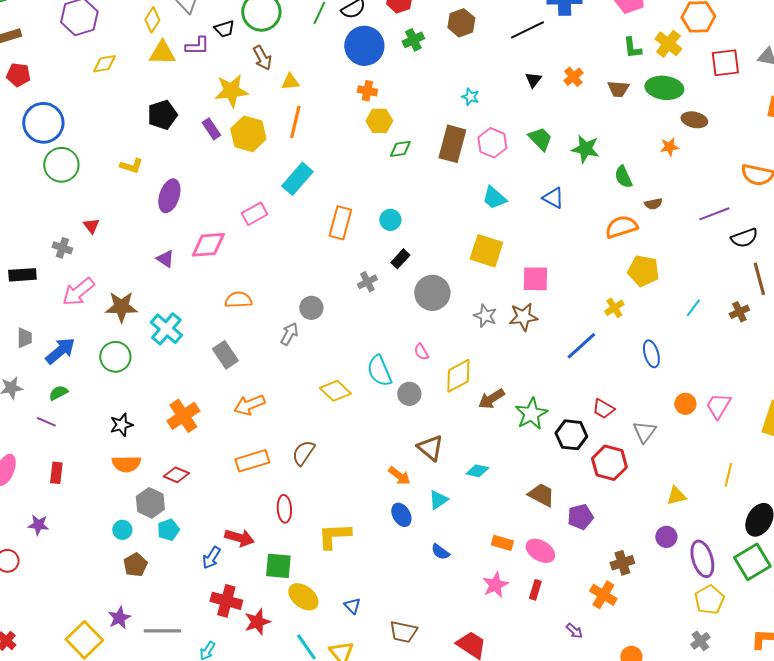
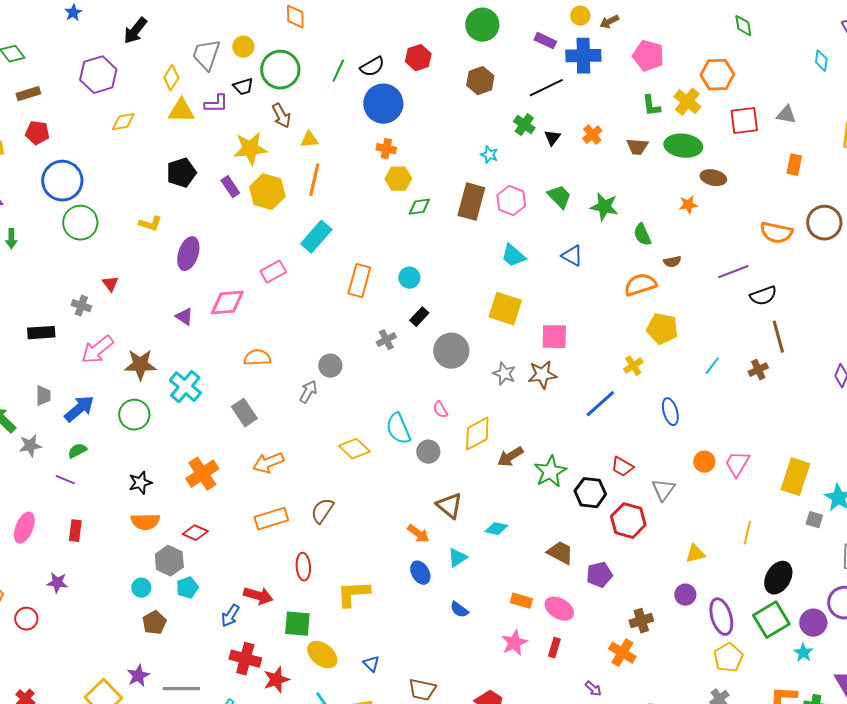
green cross: (413, 40) -> (524, 125), moved, turned -30

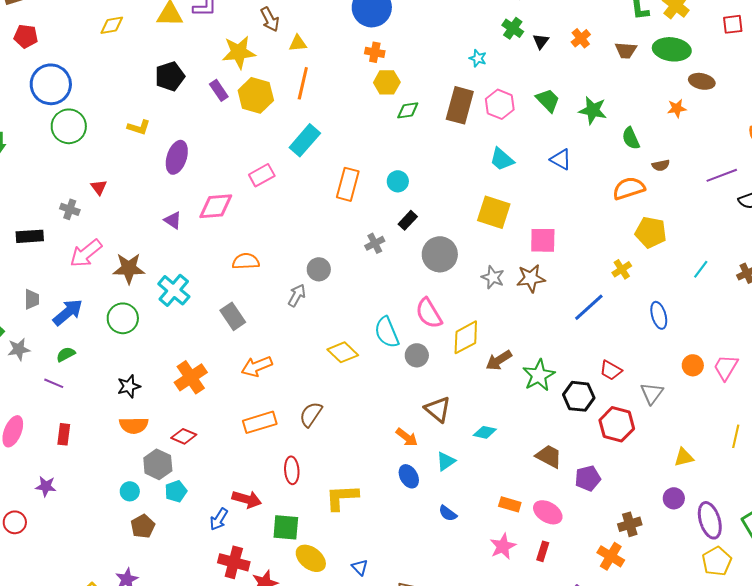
red square: (744, 121) -> (733, 24), size x0.7
pink semicircle: (440, 410) -> (429, 313), size x1.8

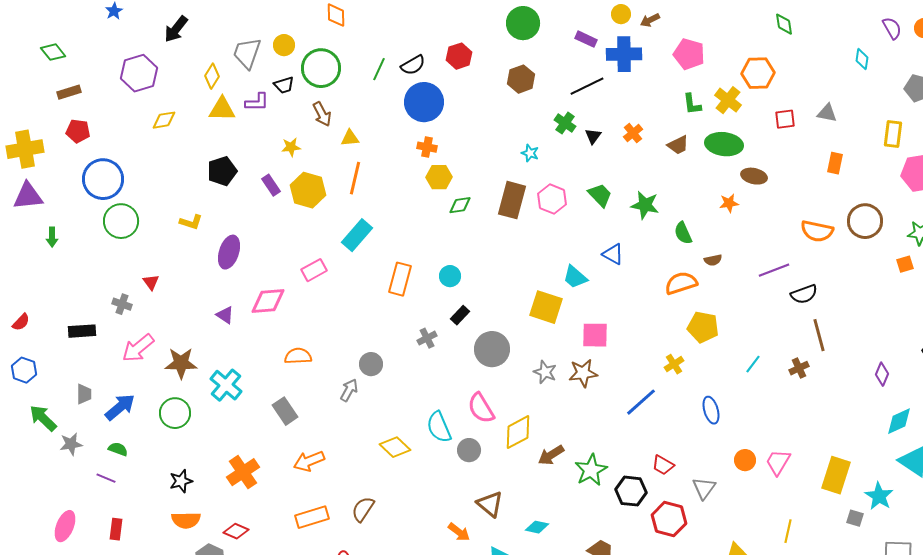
brown trapezoid: (626, 50) -> (678, 145), turned -30
yellow star: (239, 52) -> (291, 147), size x0.6
cyan trapezoid: (502, 159) -> (575, 277), moved
green semicircle: (66, 354) -> (118, 449), turned 48

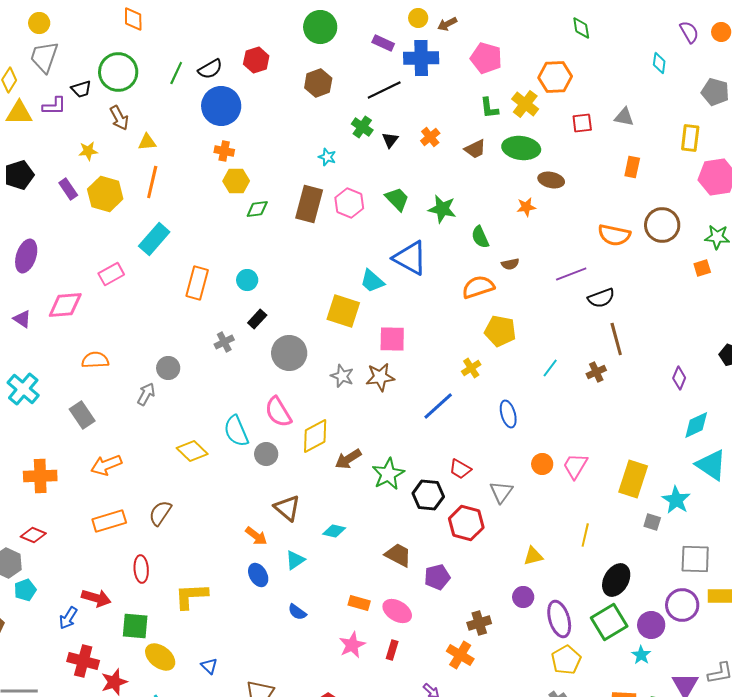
yellow circle: (284, 45) -> (39, 23), moved
blue triangle: (613, 254) -> (410, 258), size x1.6
orange cross: (243, 472) -> (40, 476), turned 32

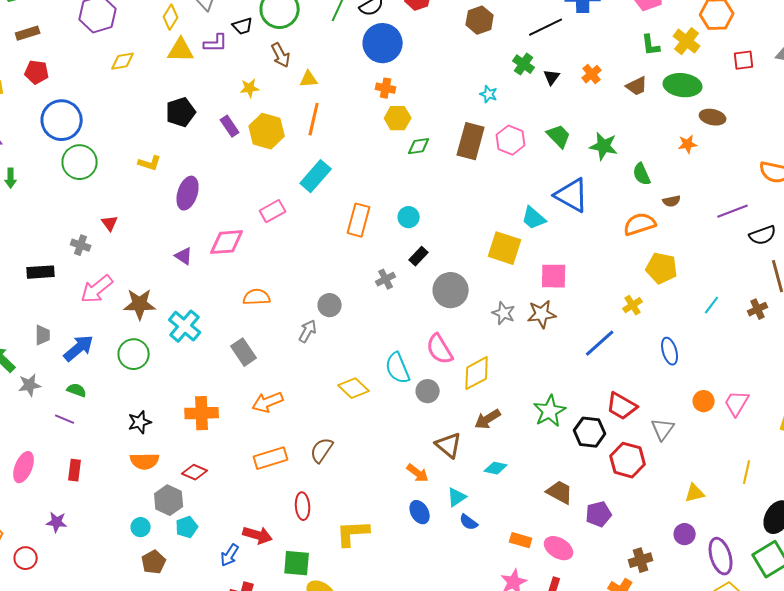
brown arrow: (348, 459) -> (488, 419), moved
red trapezoid: (460, 469) -> (622, 406), size x1.4
blue semicircle: (297, 612) -> (469, 522), moved

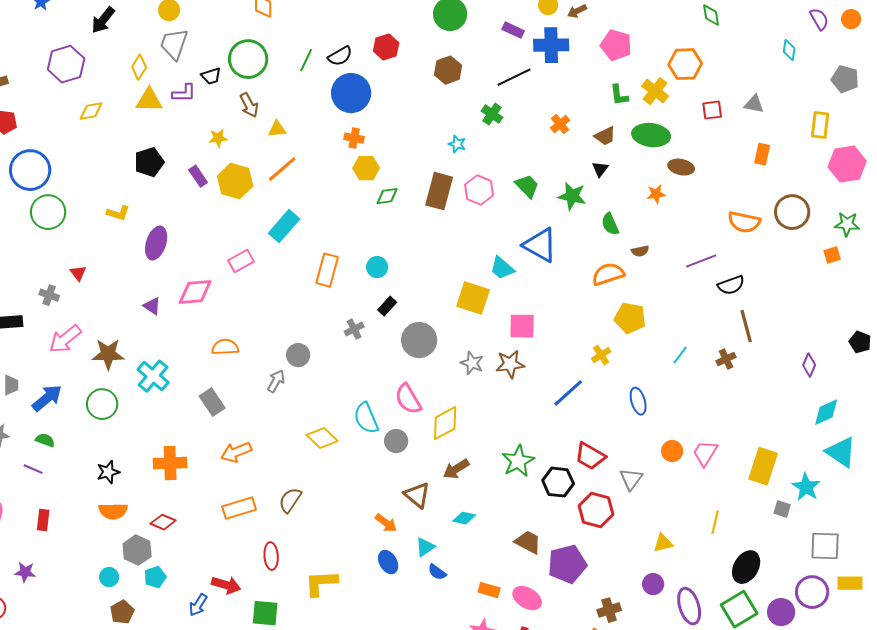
black triangle: (552, 77) -> (600, 169), moved
orange line: (314, 119) -> (282, 169), turned 36
purple pentagon: (599, 514) -> (567, 564), size x1.5

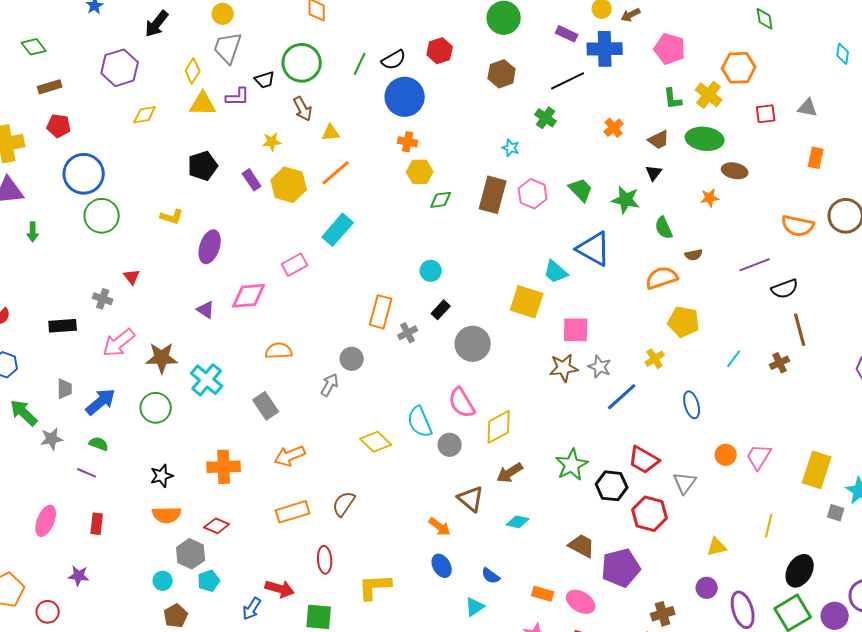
orange rectangle: (327, 270) -> (381, 312), moved
gray star: (472, 363) -> (600, 367), moved
cyan triangle: (425, 547) -> (475, 607), moved

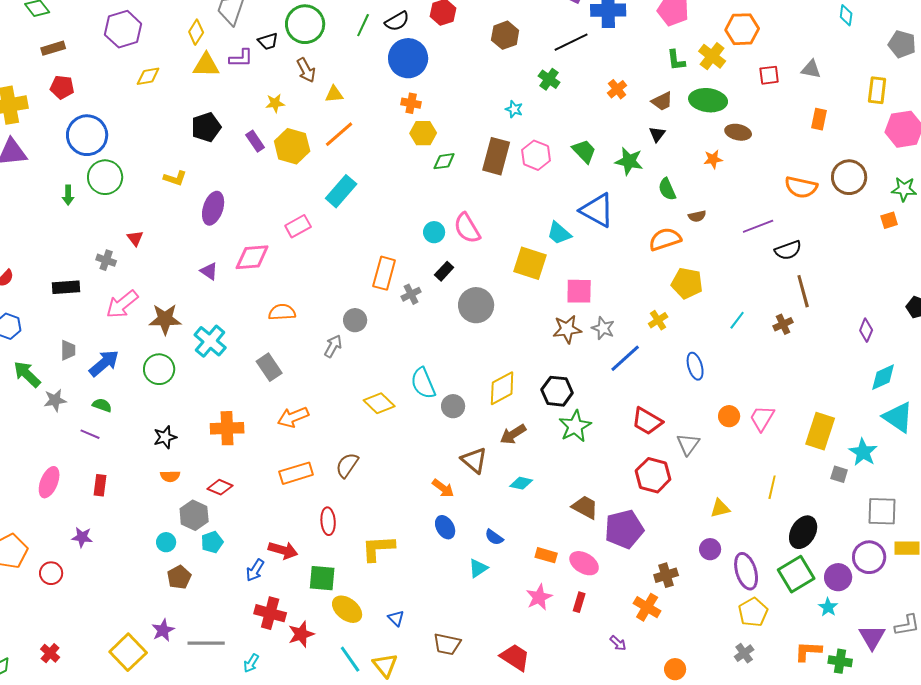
green arrow: (33, 232) -> (68, 195), moved
pink semicircle: (462, 403) -> (467, 228), moved
black hexagon: (612, 486) -> (557, 391), moved
orange semicircle: (167, 515) -> (170, 476), size x0.7

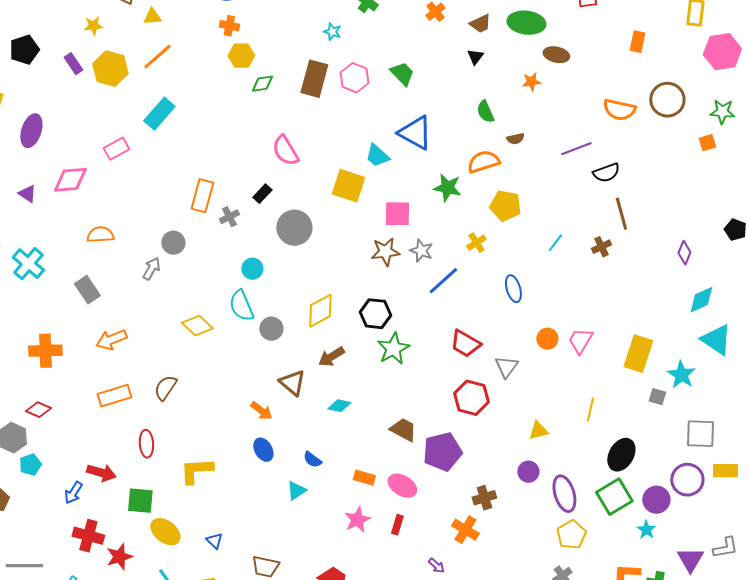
green star: (629, 161) -> (447, 188), moved
cyan circle: (434, 232) -> (252, 269), moved

